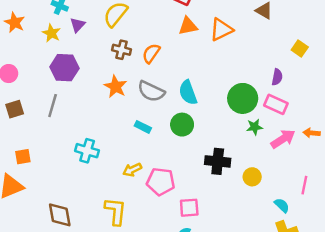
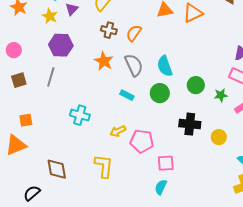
gray semicircle: (151, 91) -> (134, 65), turned -140
green circle: (243, 98) -> (196, 85), moved, size x0.7

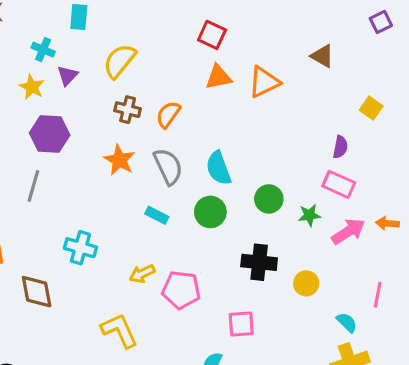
pink square: (166, 163) -> (241, 324), moved
yellow L-shape: (104, 166) -> (119, 331), turned -30
brown diamond: (57, 169) -> (37, 292), moved

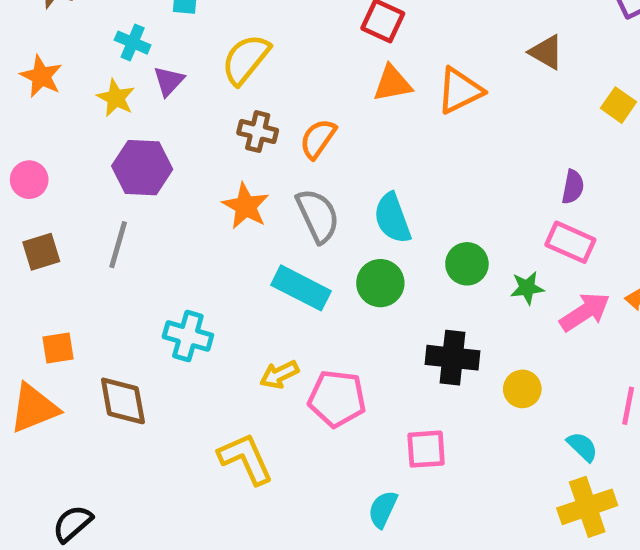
yellow square: (371, 108) -> (618, 105), moved
cyan rectangle: (157, 215) -> (301, 288), size x1.6

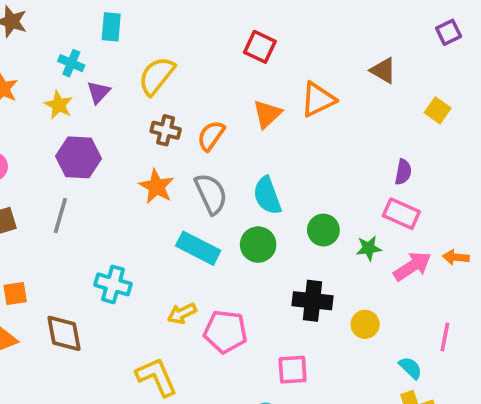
orange triangle: (392, 83) -> (267, 114), moved, turned -32

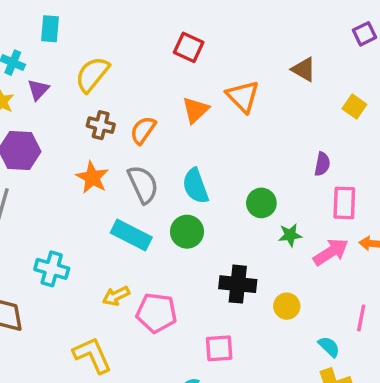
orange triangle: (318, 99) -> (243, 96), turned -48
pink rectangle: (401, 214) -> (344, 203), moved, turned 68
green circle: (323, 230) -> (261, 203), moved

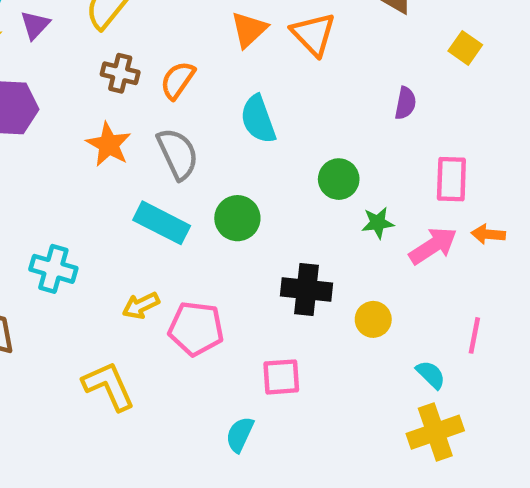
orange triangle: (195, 110) -> (249, 30), moved
purple semicircle: (322, 164) -> (405, 103), moved
cyan semicircle: (195, 186) -> (258, 119), moved

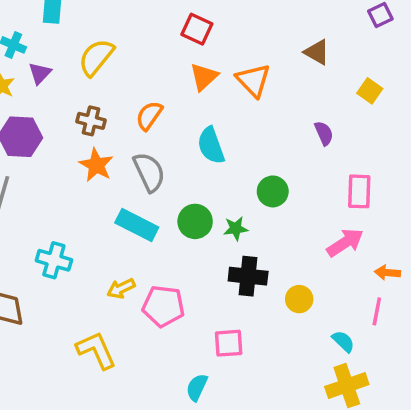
brown cross: (120, 73) -> (91, 121), moved
purple semicircle: (405, 103) -> (324, 133), turned -35
green star: (378, 223) -> (236, 229), moved
orange arrow: (488, 234) -> (387, 273), moved

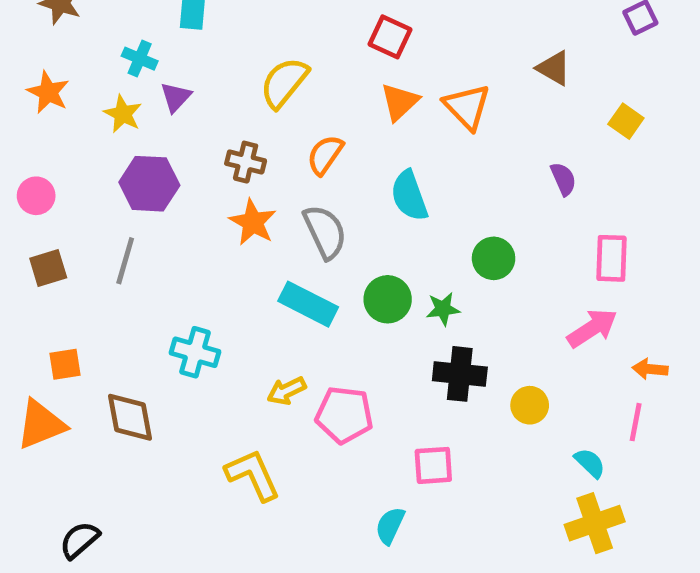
yellow semicircle: (96, 57) -> (284, 83), moved

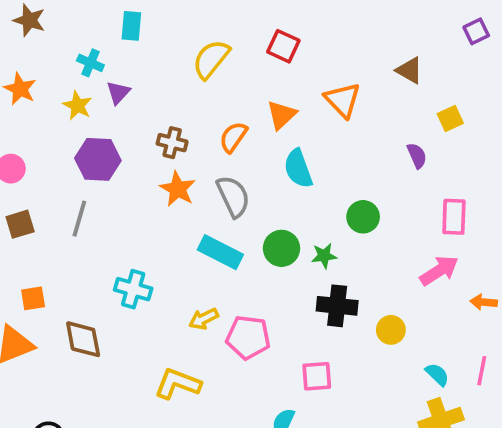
yellow semicircle: (284, 83) -> (211, 59), moved
orange triangle: (400, 102) -> (281, 115), moved
yellow square: (626, 121) -> (450, 119), moved, turned 30
pink line: (636, 422) -> (482, 371), moved
yellow L-shape: (253, 475) -> (178, 384), turned -45

